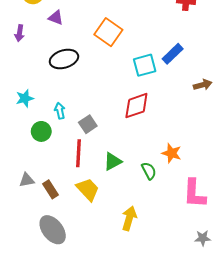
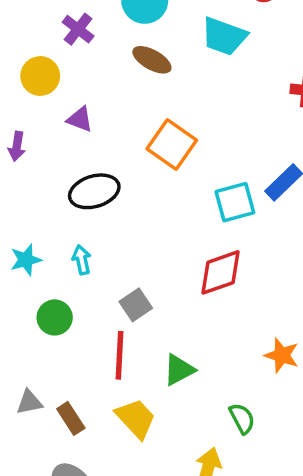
cyan arrow: (60, 111) -> (82, 260), moved
green semicircle: (149, 171) -> (242, 418), moved

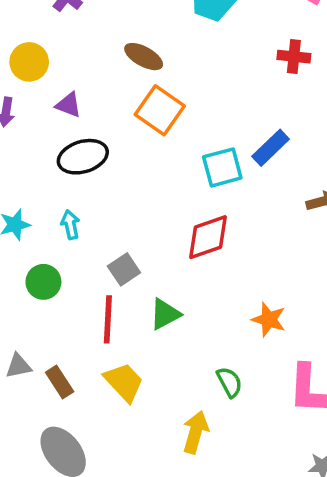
brown ellipse: (152, 60) -> (144, 57), moved
yellow circle: (40, 76) -> (29, 62), moved
purple triangle: (80, 119) -> (68, 105), moved
green triangle: (179, 370) -> (165, 314), moved

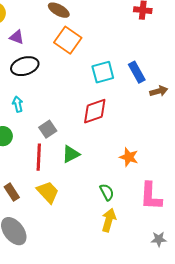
blue rectangle: (271, 148) -> (137, 72), moved, turned -75
yellow arrow: (195, 432) -> (109, 220), moved

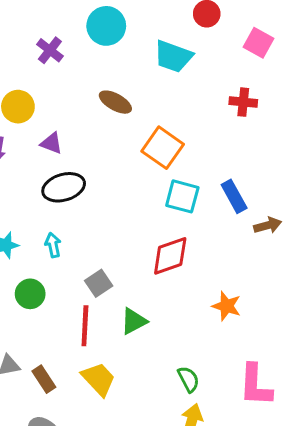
orange square: (68, 40) -> (163, 148), moved
cyan square: (103, 72) -> (182, 196), turned 30
orange star: (129, 157) -> (227, 306), moved

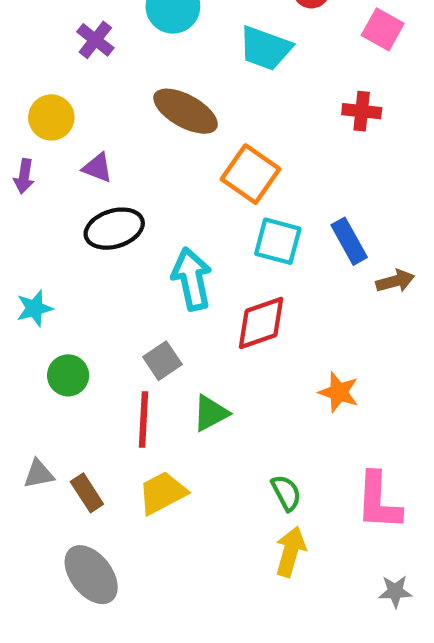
brown ellipse: (115, 102) -> (186, 111), size x1.4
cyan arrow: (53, 245) -> (192, 279), moved, size x1.8
yellow trapezoid: (99, 379) -> (162, 493), turned -75

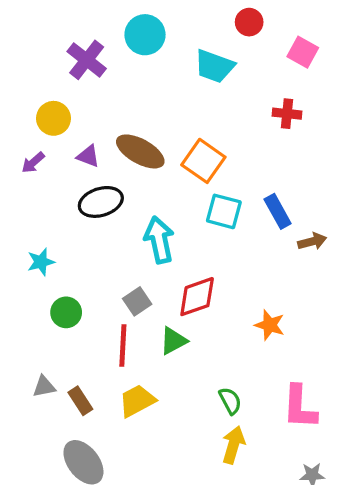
purple cross: (95, 40) -> (87, 60), size x1.4
brown ellipse: (186, 111) -> (140, 151), moved
purple arrow: (24, 176) -> (33, 163), turned 40
red diamond: (261, 323) -> (197, 297), moved

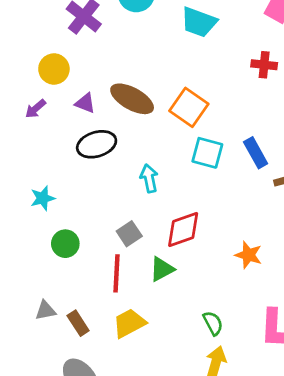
cyan arrow: (159, 240) -> (149, 178), size x0.7

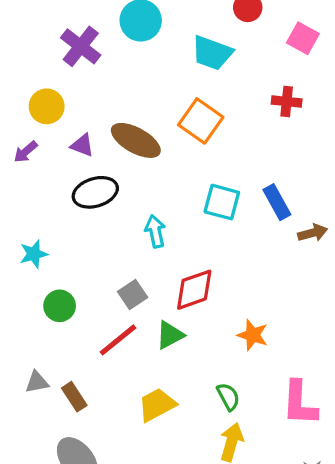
orange square: (189, 107) -> (201, 121), moved
orange star: (248, 255) -> (253, 335), moved
red line: (116, 273) -> (118, 340), turned 48
yellow trapezoid: (129, 323) -> (157, 405), moved

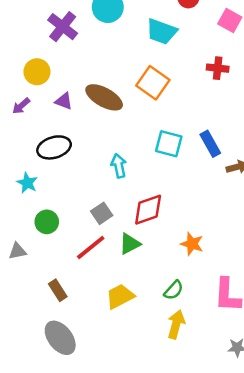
black ellipse: (95, 192) -> (54, 147), moved
cyan star: (34, 254) -> (27, 183), turned -30
gray triangle: (37, 382) -> (17, 251), moved
green semicircle: (228, 397) -> (174, 290), turned 70

